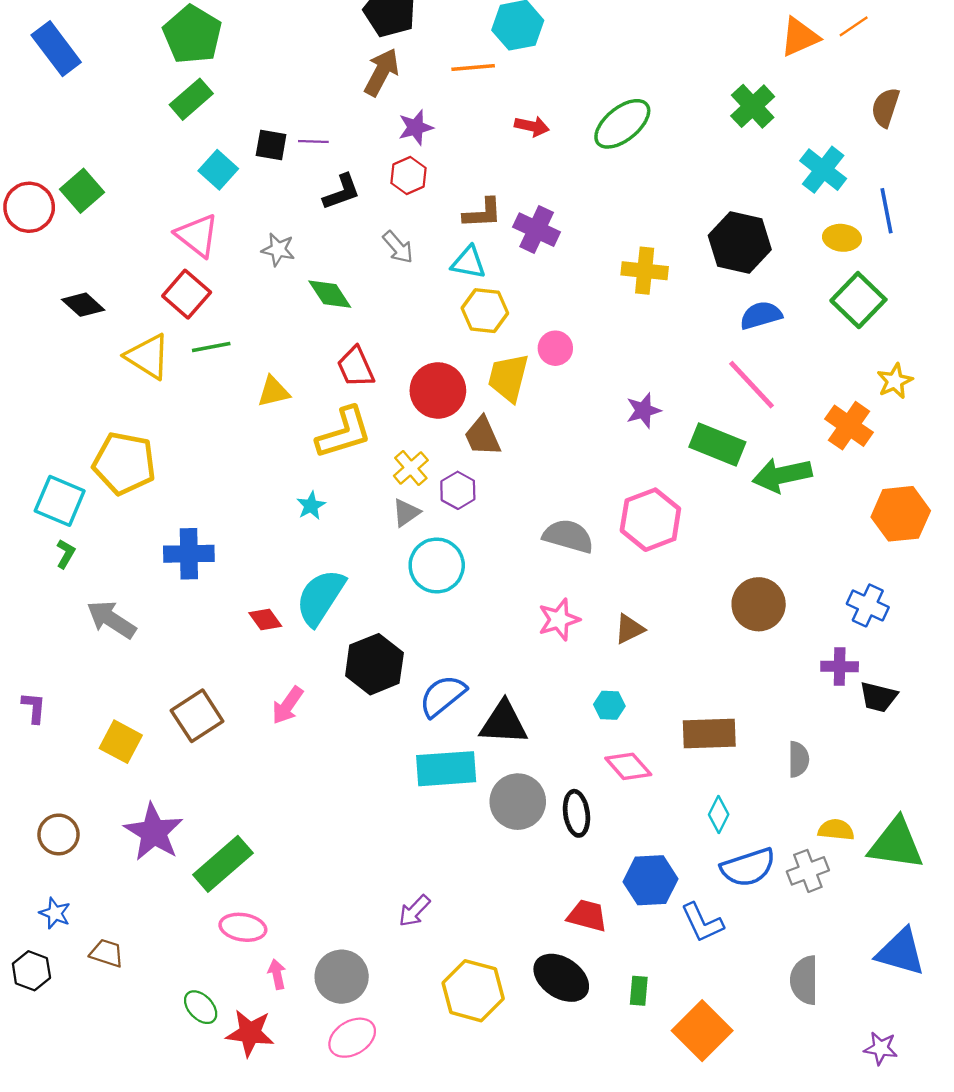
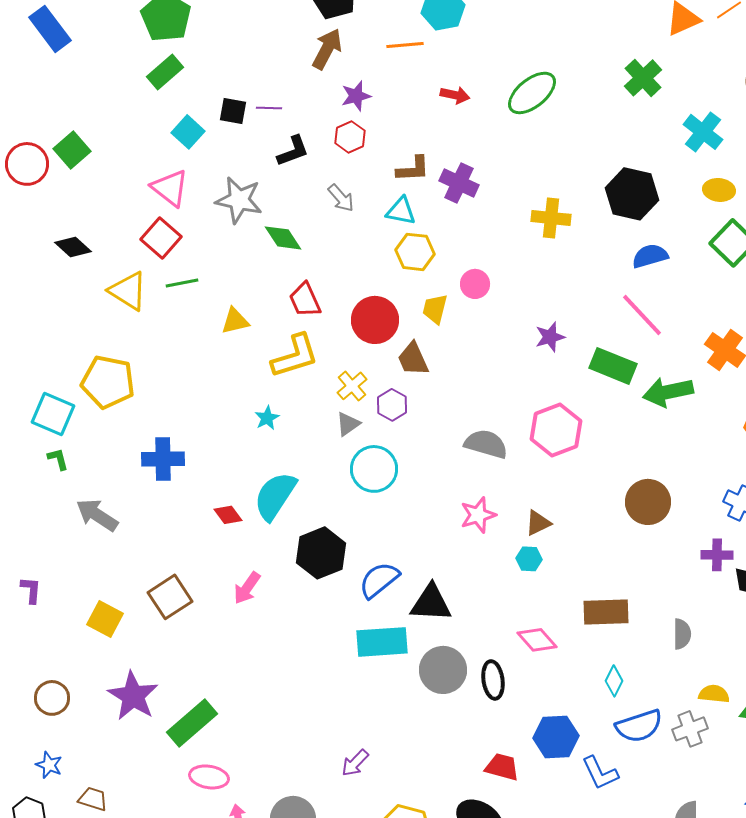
gray star: (278, 250) -> (239, 200), size x1.6
yellow trapezoid: (508, 378) -> (435, 309), size x0.7
green L-shape: (66, 554) -> (58, 459), turned -45
cyan hexagon: (609, 705) -> (529, 559), moved

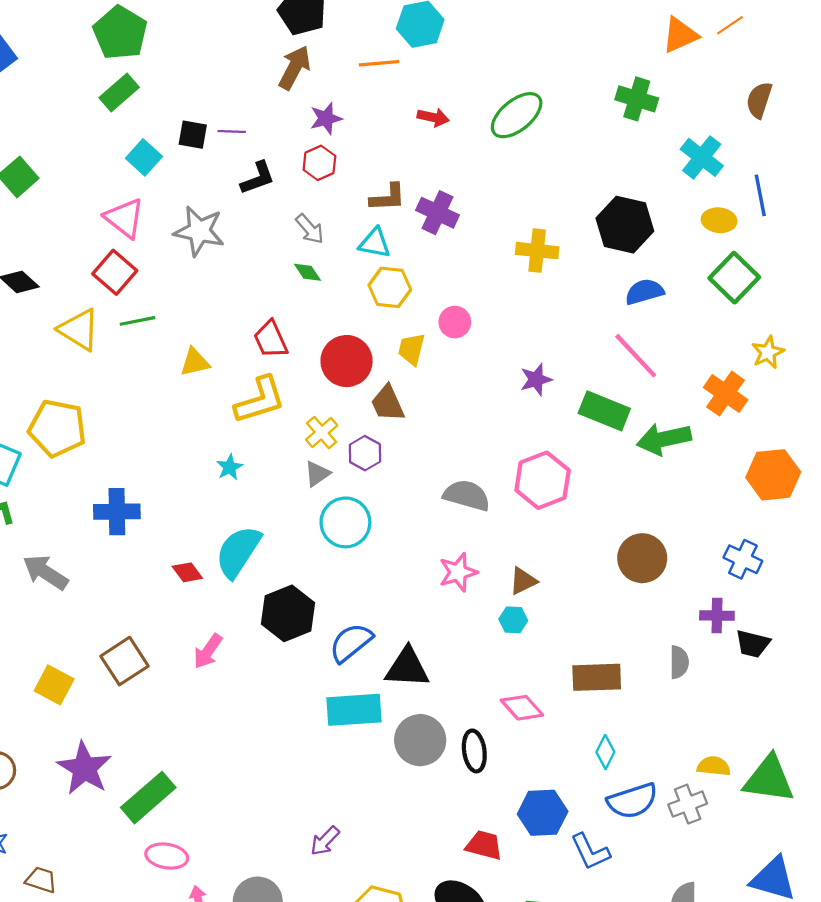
green cross: (643, 78) -> (637, 99), turned -30
green diamond: (283, 238) -> (308, 272), moved, size x0.7
gray semicircle: (682, 634) -> (679, 662), moved

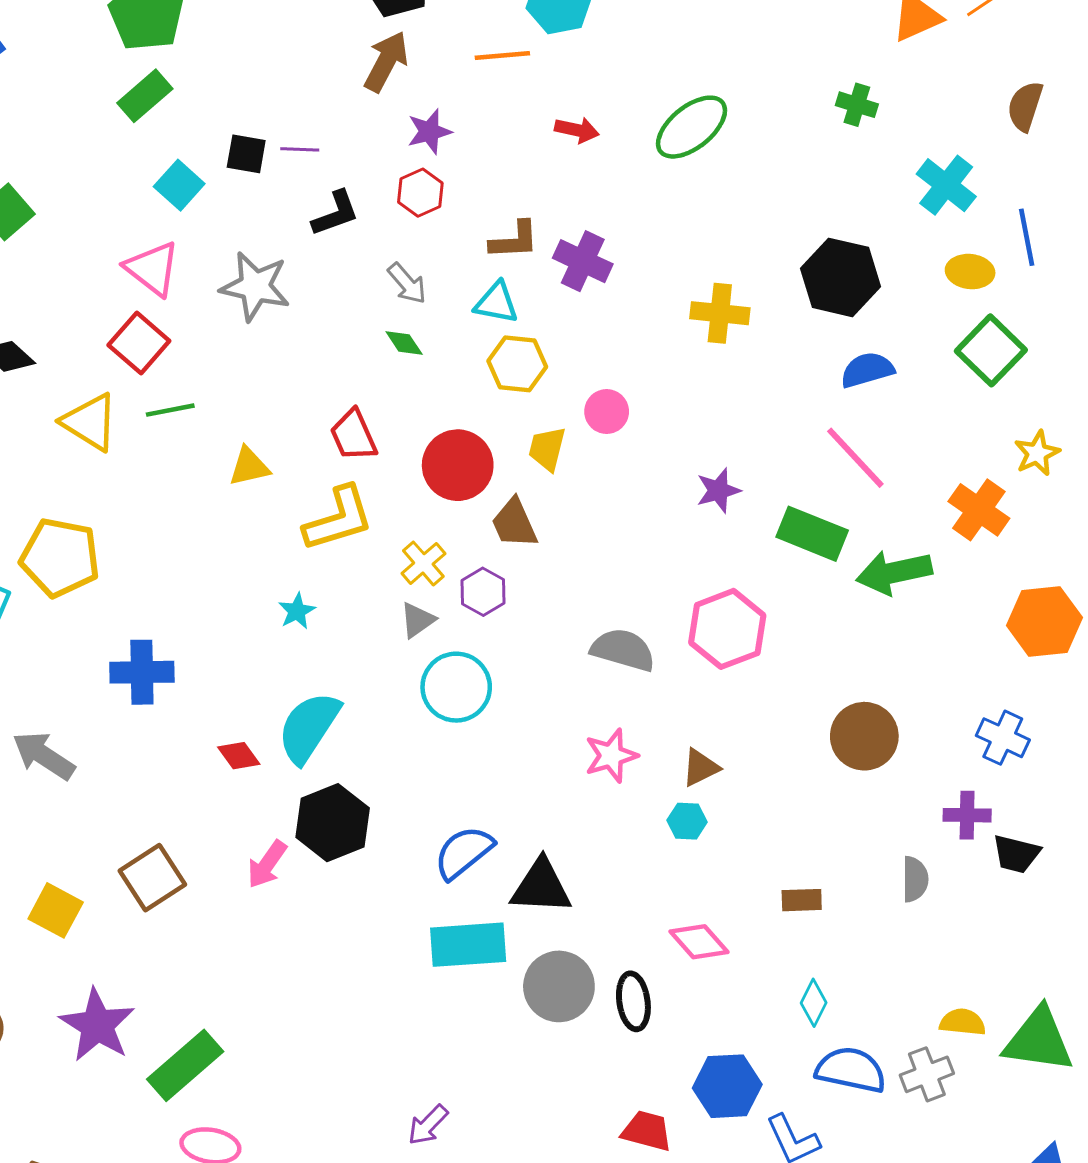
green cross: (637, 99) -> (857, 105), size x0.7
black hexagon: (288, 613) -> (333, 823), moved
brown rectangle: (597, 677) -> (802, 900), size x0.6
blue semicircle: (632, 801) -> (851, 1070), turned -150

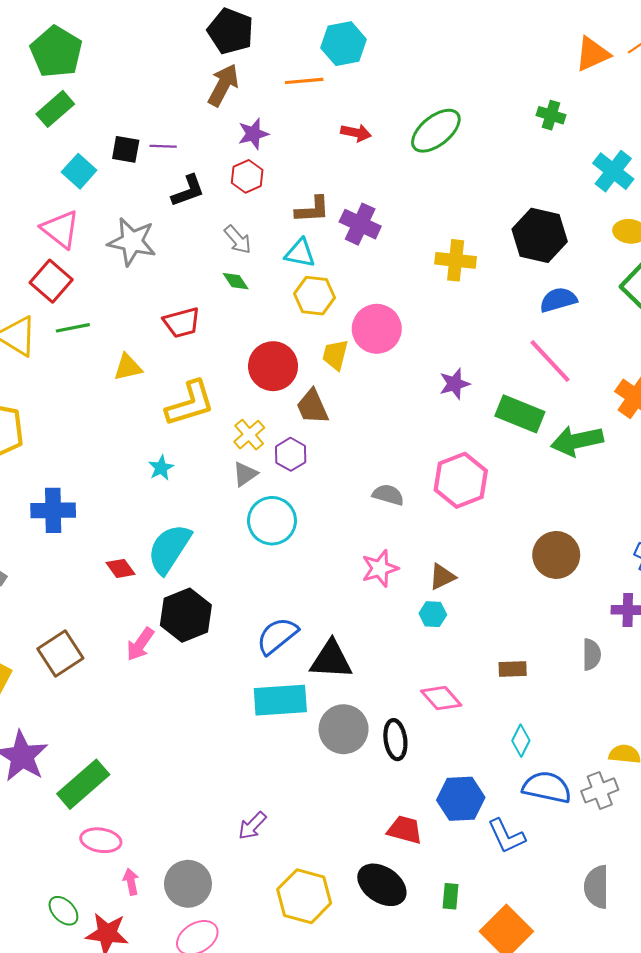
pink circle: (607, 412) -> (377, 329), size x1.6
red trapezoid: (353, 435) -> (182, 323), moved, turned -81
gray semicircle: (623, 650) -> (388, 495), size x0.7

